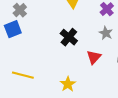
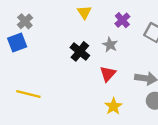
gray star: (106, 33) -> (110, 45), moved
yellow star: (68, 84) -> (113, 106), moved

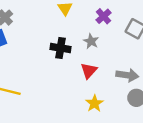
black cross: (80, 51) -> (61, 48), turned -30

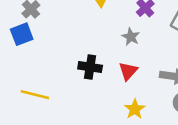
black cross: (61, 48) -> (90, 67), moved

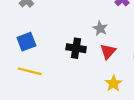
blue square: (22, 34) -> (26, 42), moved
gray star: (131, 37) -> (100, 28), moved

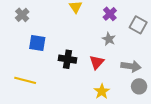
gray star: (100, 28) -> (109, 39), moved
blue square: (26, 42) -> (37, 43), moved, turned 30

